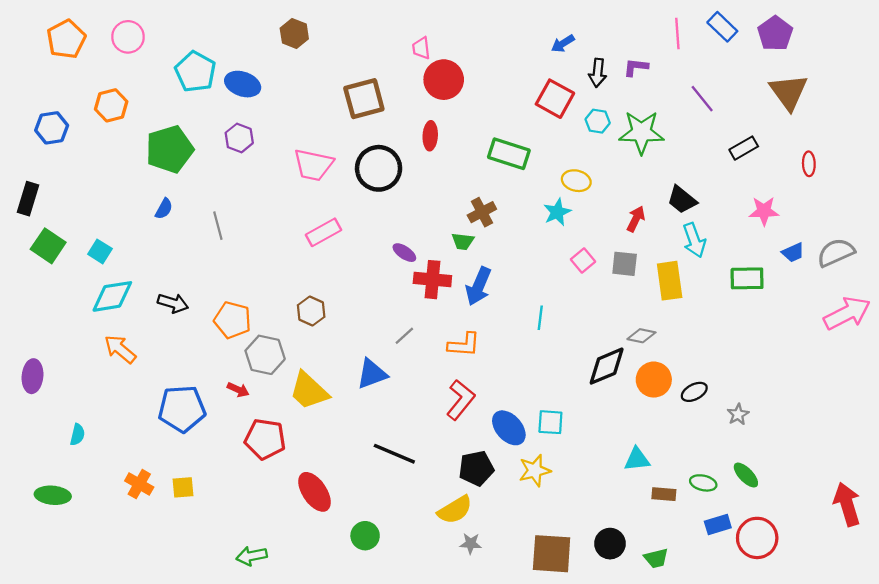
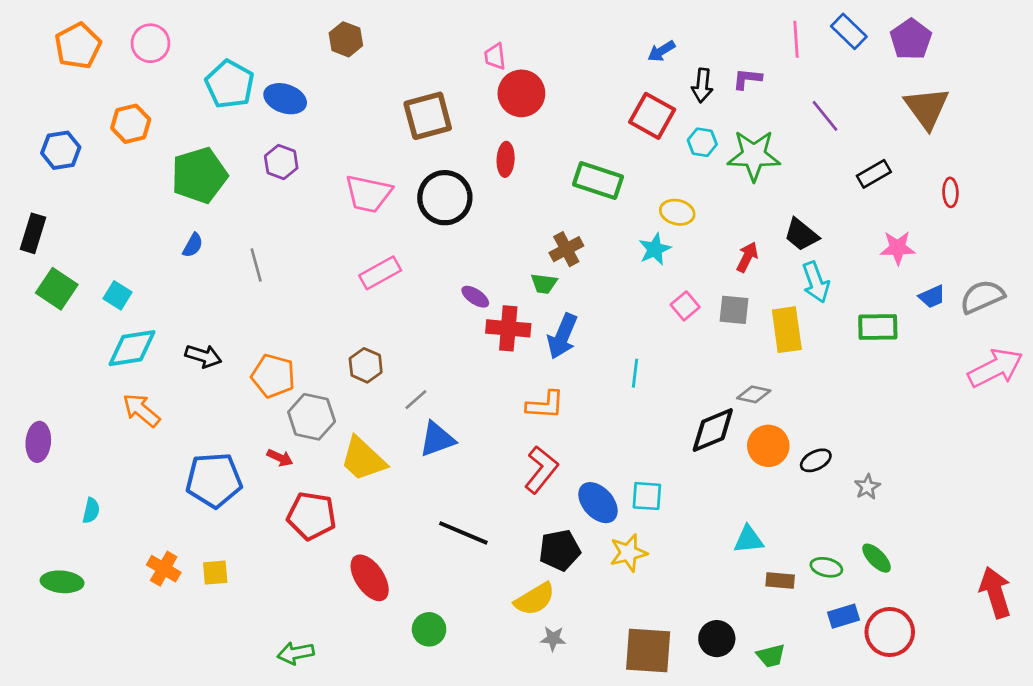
gray line: (404, 336) -> (416, 400), moved

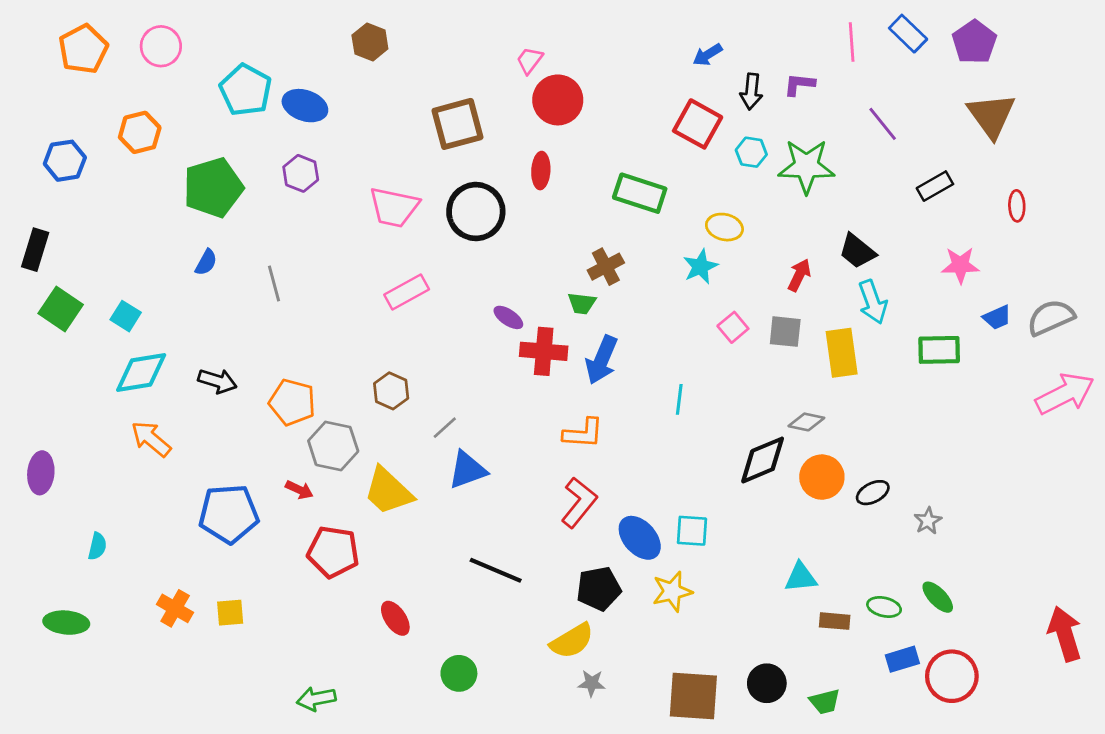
pink trapezoid: (495, 56) -> (530, 60), turned 44
red ellipse: (370, 578) -> (395, 618), size x0.7

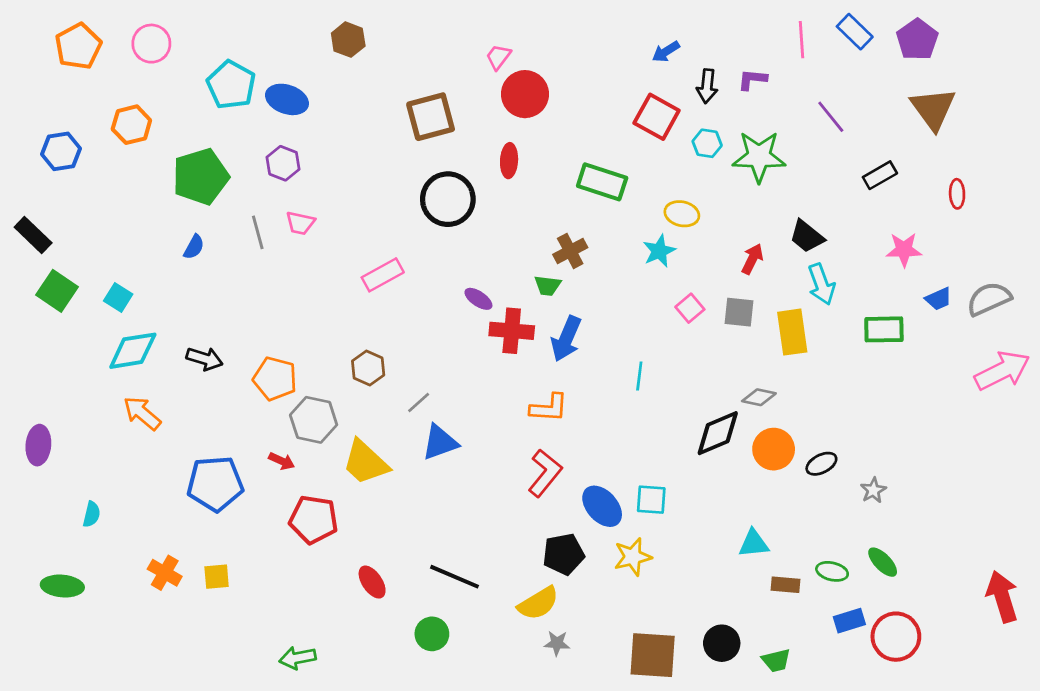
pink trapezoid: (394, 207) -> (300, 223), moved, size x0.6
black rectangle: (35, 250) -> (33, 235), turned -63
gray line: (274, 284) -> (258, 232), moved
black line: (496, 570) -> (455, 577), moved

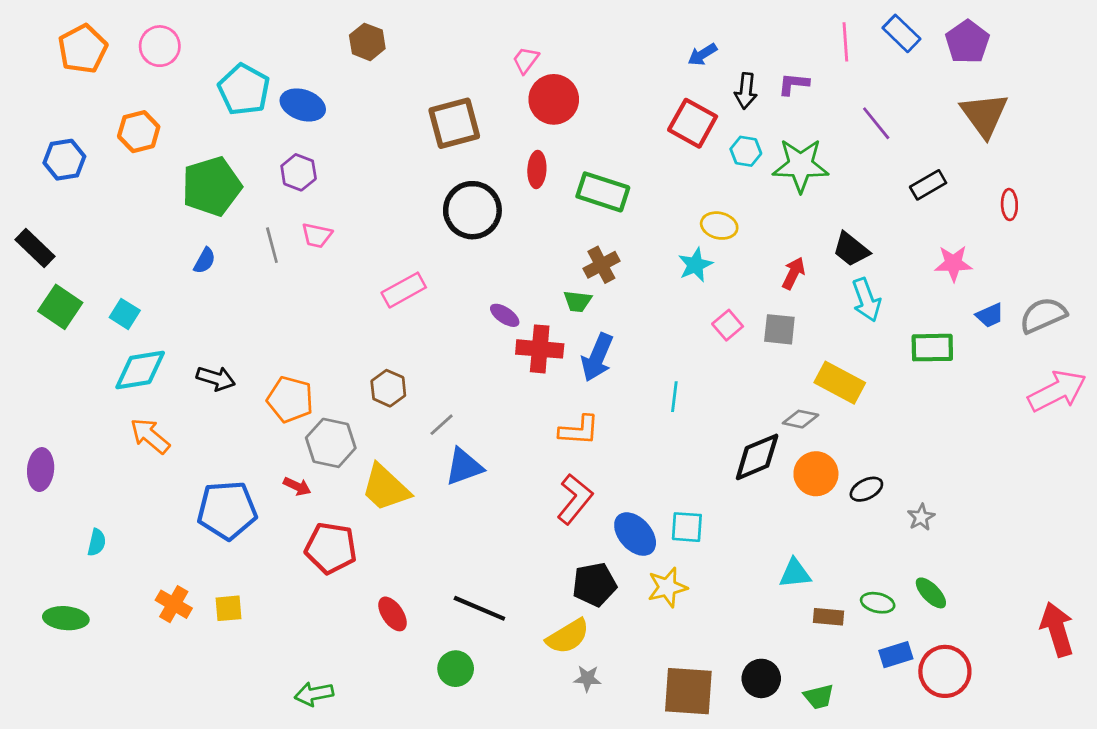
green rectangle: (602, 182) -> (603, 192), moved
yellow rectangle: (792, 332) -> (840, 383), moved, turned -54

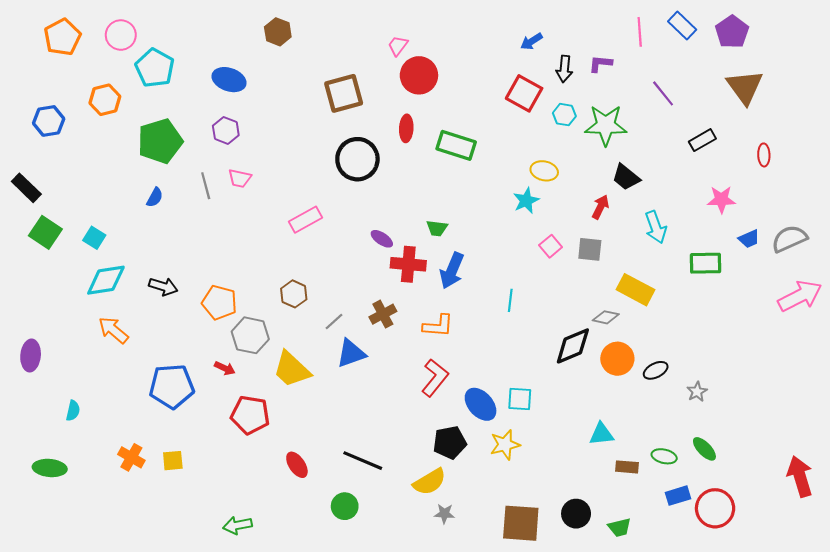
cyan pentagon: (244, 90) -> (155, 68), moved
black trapezoid: (851, 249) -> (626, 177), moved
brown cross: (601, 265) -> (383, 314), moved

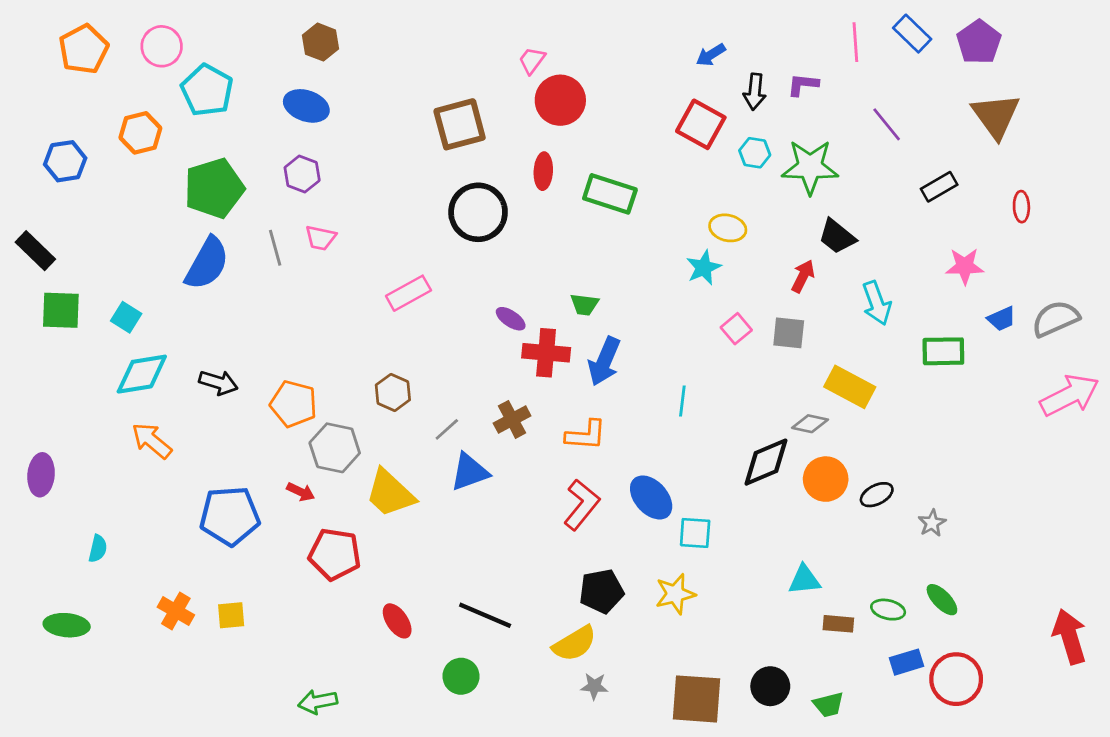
brown hexagon: (278, 32) -> (321, 42), moved
blue semicircle: (155, 197) -> (207, 263), size x2.0
green square: (45, 232) -> (61, 310), turned -32
blue ellipse: (481, 404) -> (651, 497), moved

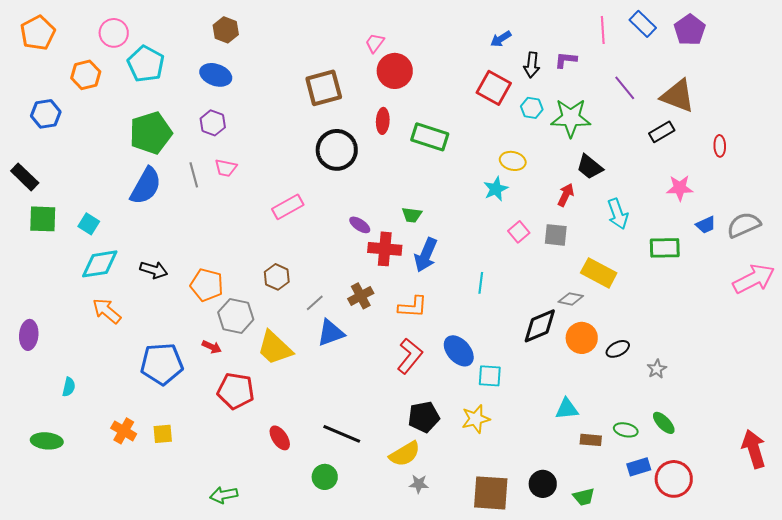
orange pentagon: (84, 49) -> (38, 33), moved
brown triangle: (996, 116) -> (678, 96), moved, turned -33
orange hexagon: (140, 133) -> (86, 75), moved

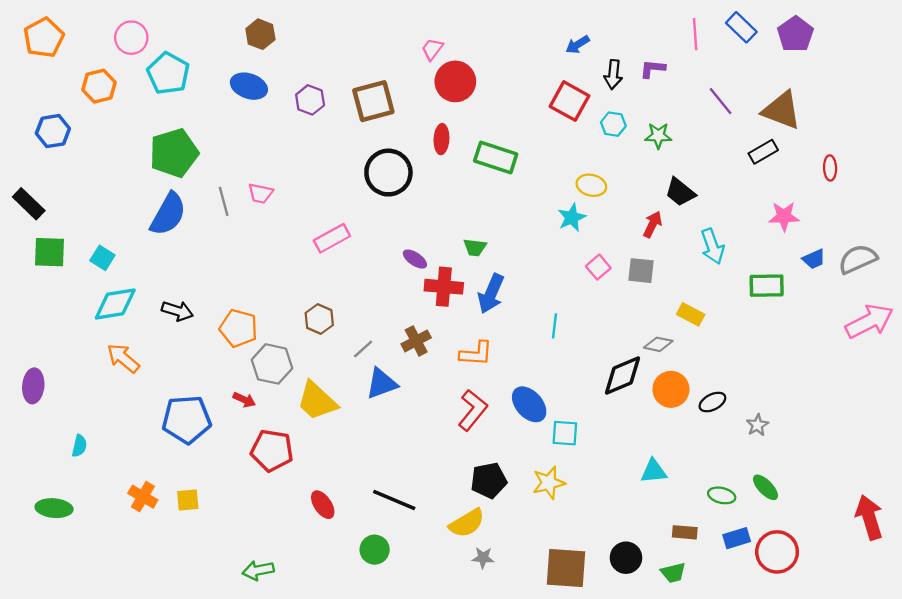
green star: (571, 118) -> (658, 136), size x0.6
purple hexagon: (213, 123) -> (310, 100), moved
yellow rectangle: (599, 273) -> (691, 314), size x0.7
brown rectangle: (591, 440) -> (685, 532), moved

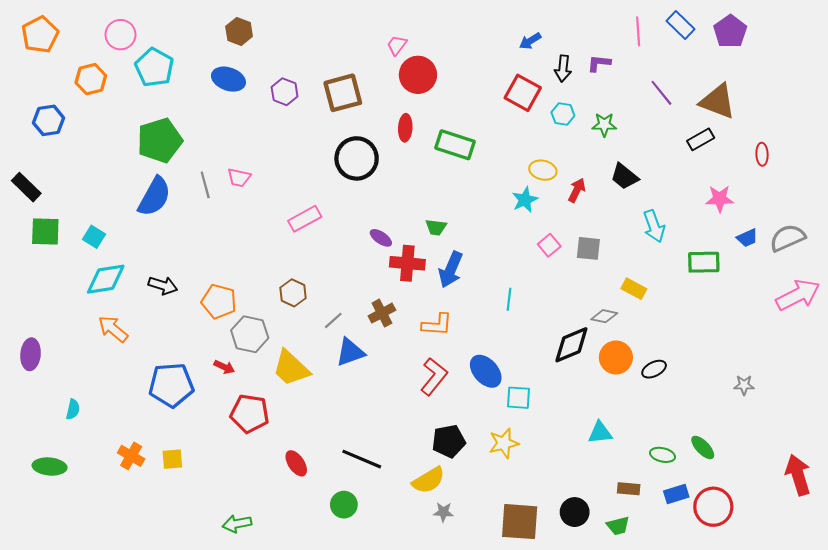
red arrow: (652, 224) -> (577, 190), moved
gray star: (757, 425) -> (744, 385), moved, turned 30

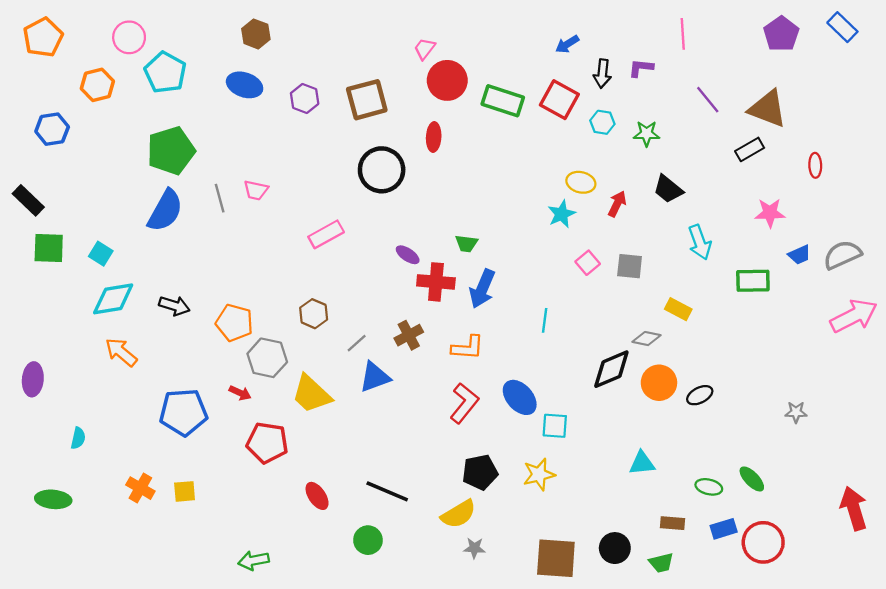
blue rectangle: (680, 25) -> (842, 27), moved
green rectangle: (455, 145) -> (503, 101), moved

